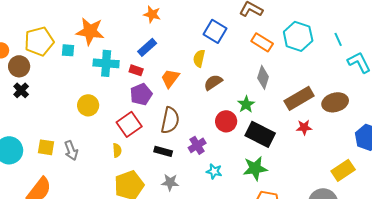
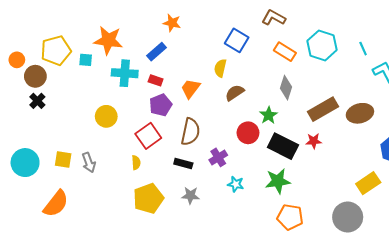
blue rectangle: (147, 47) -> (157, 52), moved
red star: (304, 127) -> (314, 141), moved

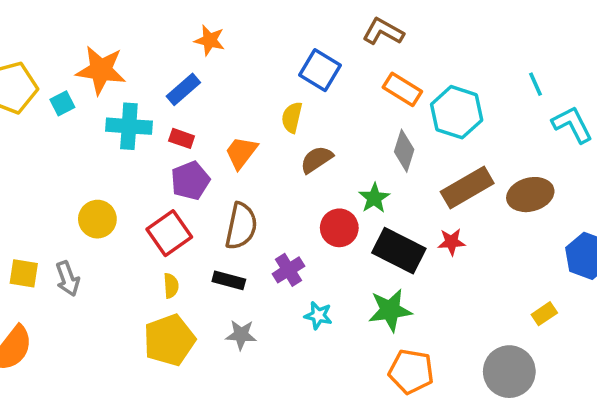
cyan hexagon: (322, 45) -> (457, 112), moved
cyan square: (86, 60) -> (62, 103), turned -32
yellow circle: (106, 116) -> (97, 219), moved
yellow semicircle: (136, 163) -> (171, 286), moved
yellow rectangle: (368, 183) -> (544, 314), size x0.6

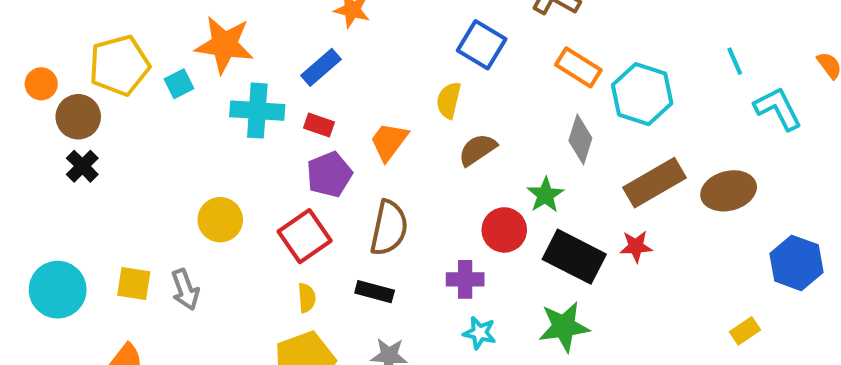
purple cross: (288, 270) -> (465, 279), moved, turned 32

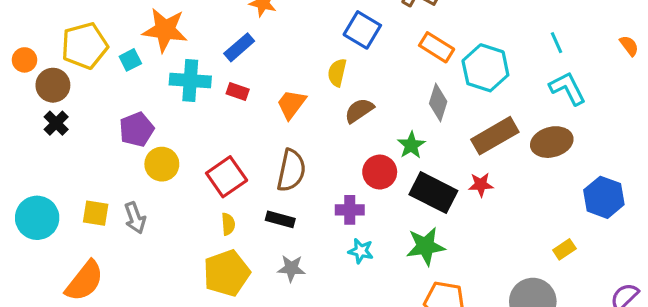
cyan L-shape: (778, 109) -> (568, 88), moved
purple pentagon: (329, 174) -> (137, 129), moved

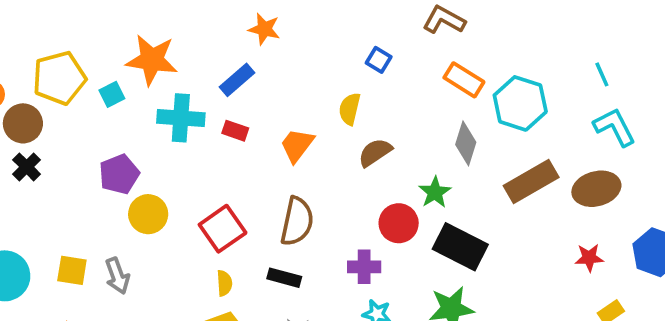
blue square: (362, 30) -> (379, 60), size x0.6
red star: (481, 185) -> (589, 258), moved

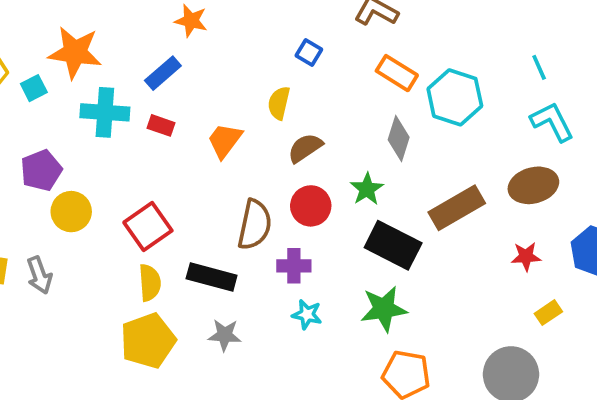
brown rectangle: (531, 181) -> (457, 208), moved
brown semicircle: (297, 221) -> (255, 225), moved
red circle: (399, 223) -> (311, 206), moved
black rectangle: (284, 278) -> (212, 277), size x1.4
yellow semicircle: (224, 283) -> (150, 283), size x1.4

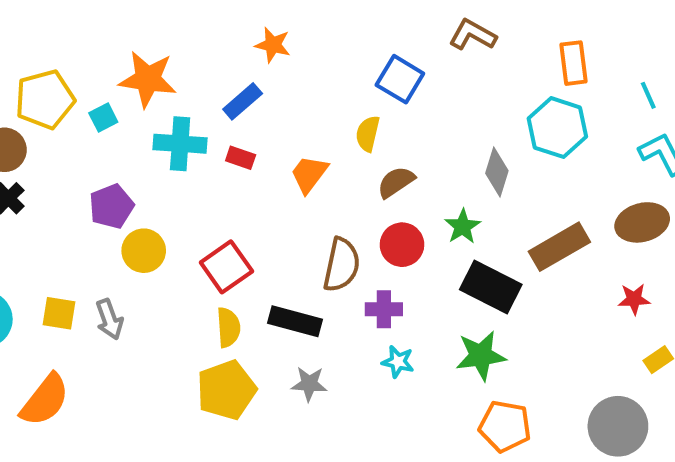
blue square: (309, 52) -> (400, 79), size x1.6
orange rectangle: (397, 73) -> (574, 63), moved, turned 51

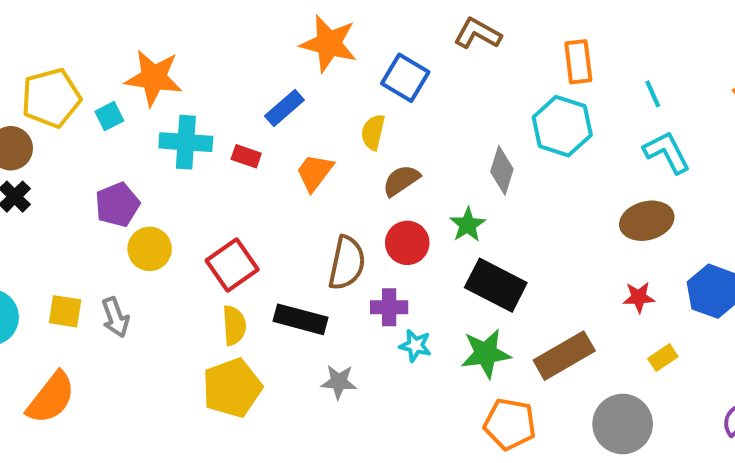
orange star: (273, 45) -> (329, 44), moved, size x1.6
blue rectangle: (243, 101) -> (284, 108), moved
brown rectangle: (559, 247) -> (564, 356), moved
cyan star: (398, 362) -> (415, 346), moved
gray star: (309, 384) -> (339, 382), moved

